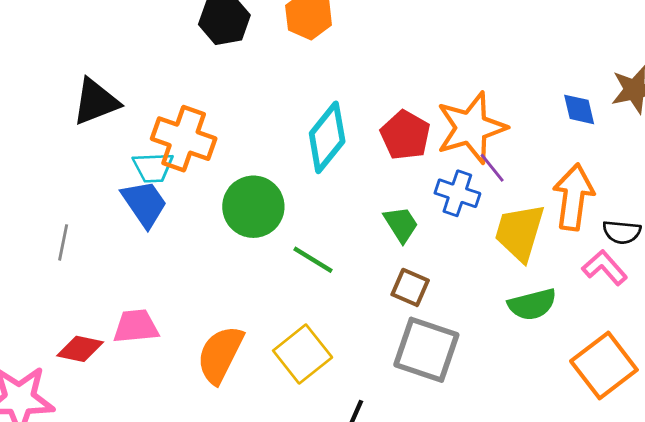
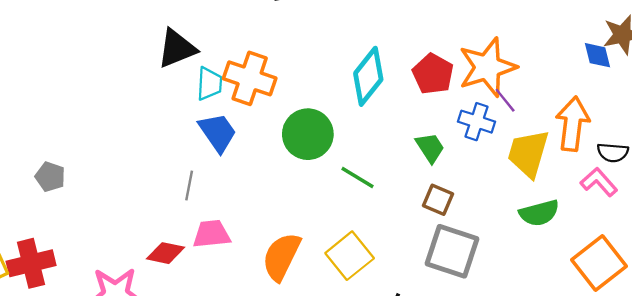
blue diamond: (579, 109) -> (597, 55), moved
cyan trapezoid: (153, 167) -> (209, 84), moved, turned -84
gray line: (63, 242) -> (189, 185), moved

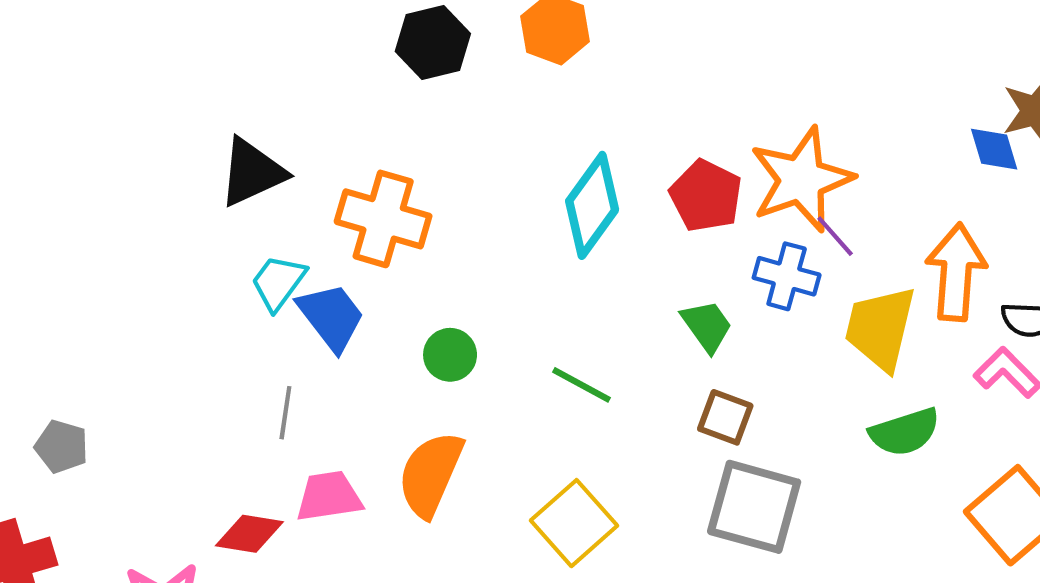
cyan trapezoid: (209, 84) -> (278, 282), moved, turned -144
green circle: (308, 134) -> (450, 355), moved, size x0.6
gray pentagon: (50, 177) -> (62, 447), moved
orange semicircle: (281, 257) -> (431, 474), moved

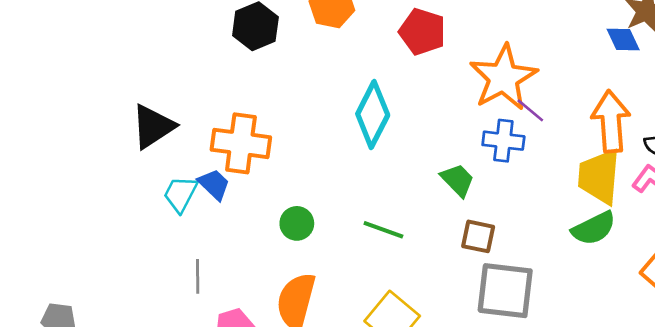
red pentagon: (706, 196) -> (422, 32), moved
blue trapezoid: (331, 317) -> (214, 184), moved, size x0.7
yellow trapezoid: (880, 328) -> (599, 177), moved

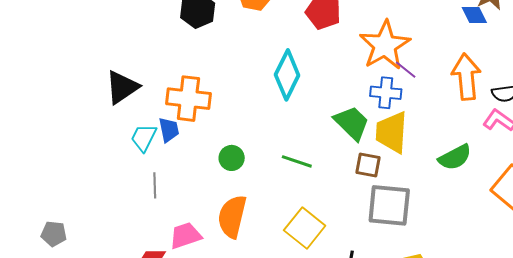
yellow trapezoid: (599, 177) -> (392, 132), moved
green trapezoid: (458, 180) -> (352, 123), size x1.4
blue trapezoid: (214, 184) -> (169, 130), turned 36
gray line: (198, 276) -> (155, 185), moved

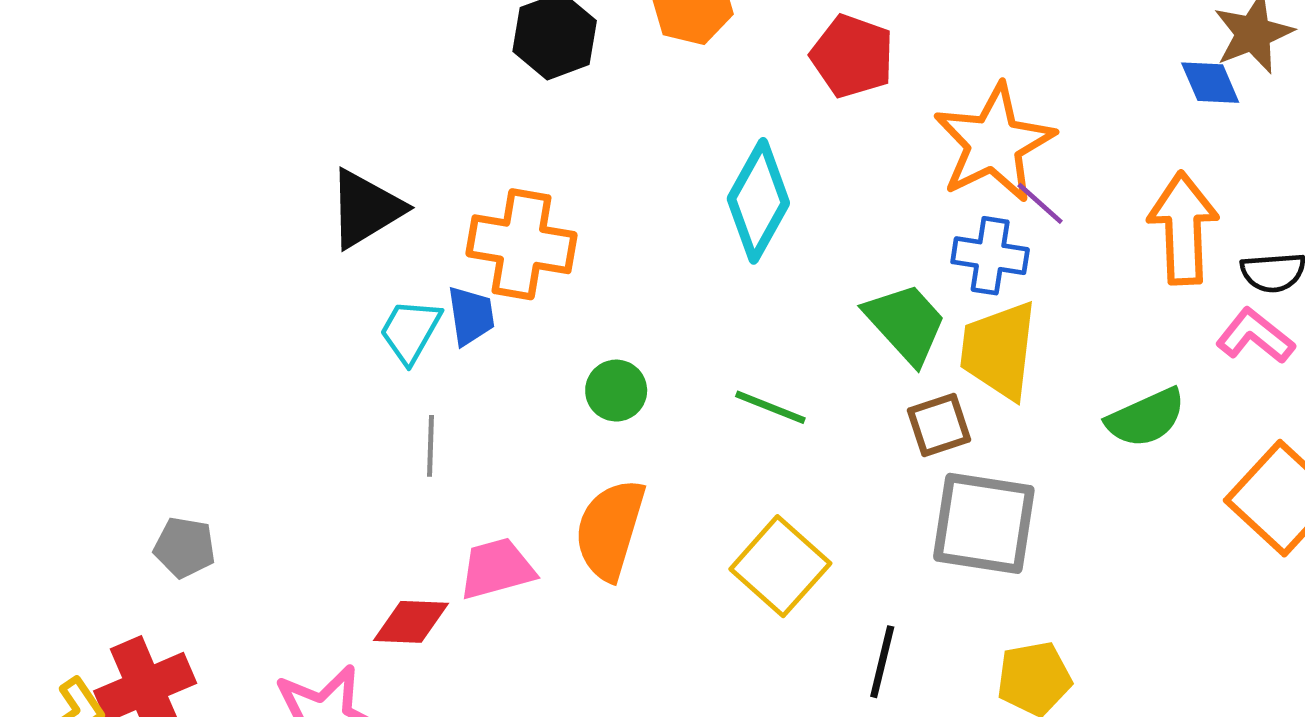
brown square: (368, 165) -> (939, 425), turned -32

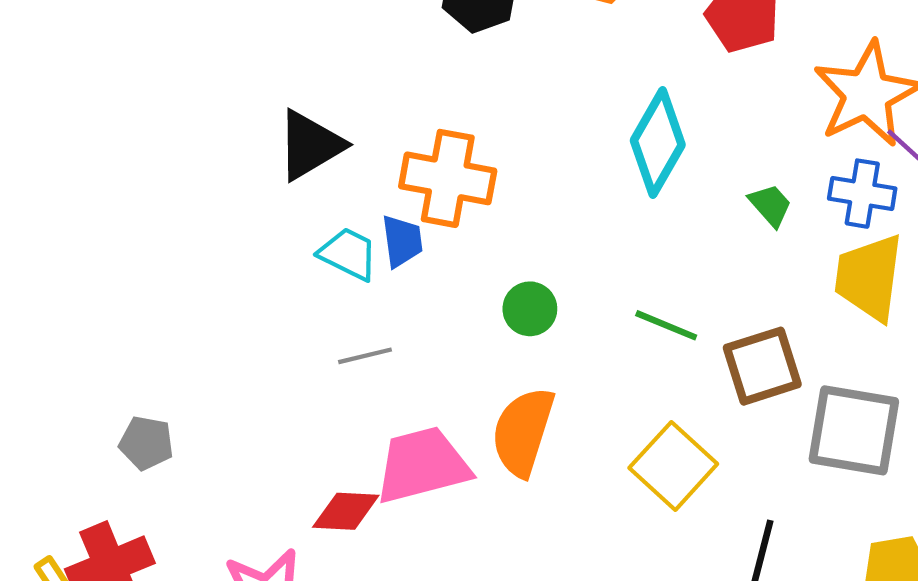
green trapezoid: (906, 323) -> (770, 205), moved, size x0.6
cyan trapezoid: (410, 331) -> (348, 254), turned 86
brown square: (939, 425) -> (762, 366), moved, size x1.4
gray line: (430, 446) -> (365, 356), turned 74
pink trapezoid: (497, 569) -> (422, 465), size x1.4

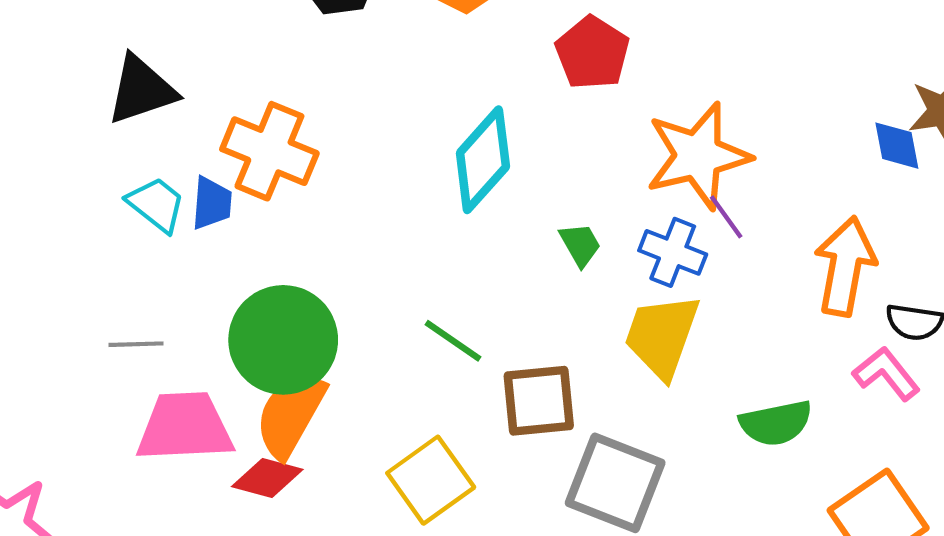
green circle: (530, 309) -> (283, 340), moved, size x2.0
gray line: (365, 356) -> (136, 344), moved
red diamond: (346, 511) -> (267, 478), moved

